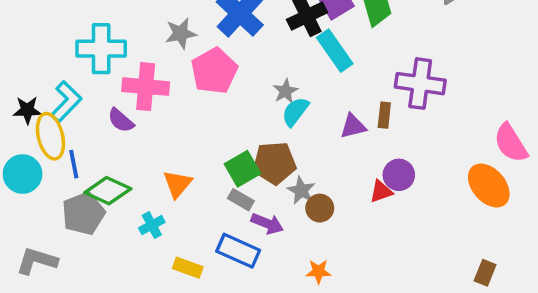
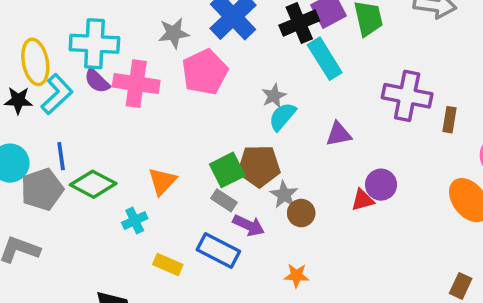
brown rectangle: (384, 115) -> (450, 120), moved
purple semicircle: (121, 120) -> (97, 81), moved
yellow ellipse: (50, 136) -> (35, 62), moved
gray pentagon: (83, 214) -> (42, 189), moved

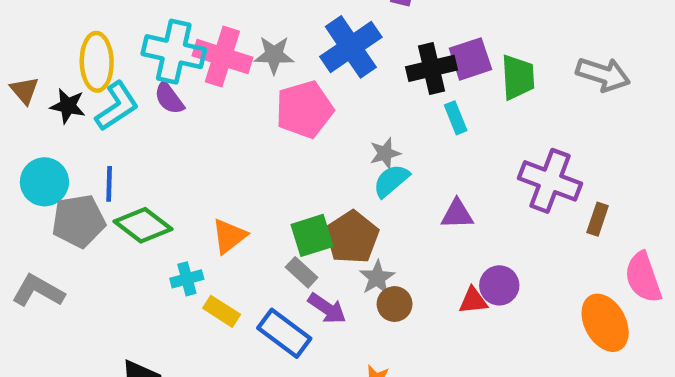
cyan rectangle: (325, 59) -> (456, 118), size x0.6
pink cross: (136, 84) -> (222, 57), moved
brown pentagon: (259, 166) -> (352, 237), turned 30
yellow rectangle: (168, 265) -> (222, 311), moved

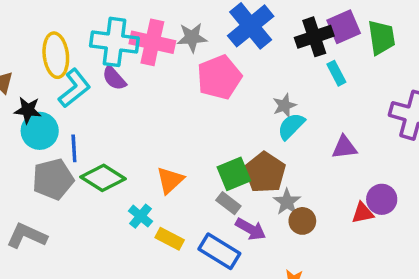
black star: (68, 106) -> (28, 110), moved
cyan circle: (44, 182) -> (40, 131), moved
cyan cross: (187, 279) -> (141, 216), turned -30

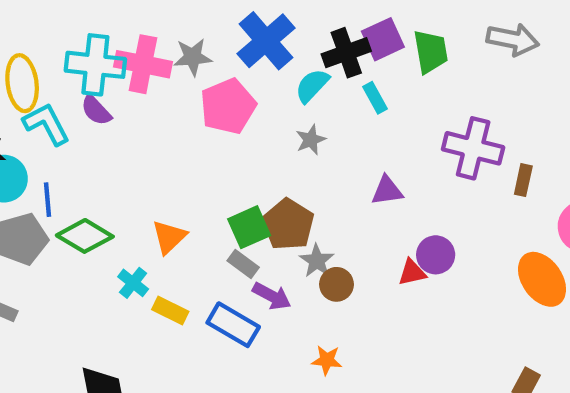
cyan L-shape: (74, 88) -> (46, 124), turned -78
cyan semicircle: (291, 126) -> (312, 86), moved

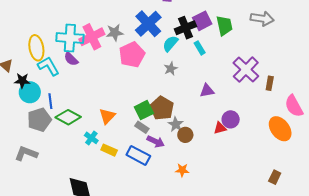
pink cross: (143, 64) -> (92, 37), turned -35
purple cross: (473, 148) -> (246, 70), turned 32

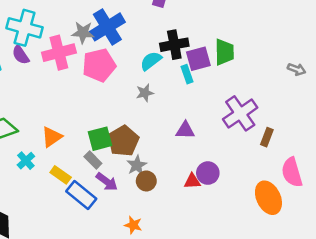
gray arrow: (262, 19) -> (297, 69), moved, size x0.6
purple square: (202, 21) -> (198, 59), moved
blue cross: (148, 24) -> (107, 27), moved
pink cross: (92, 37) -> (59, 53), moved
yellow rectangle: (109, 150) -> (61, 175), moved

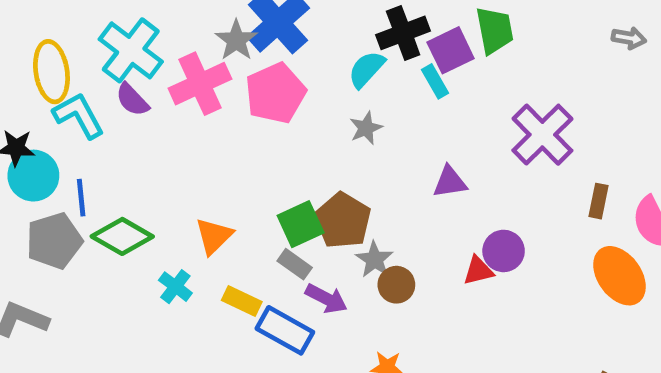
cyan cross: (25, 28) -> (131, 50), turned 32
gray star: (83, 33) -> (236, 40), turned -30
brown rectangle: (267, 137) -> (598, 201), moved

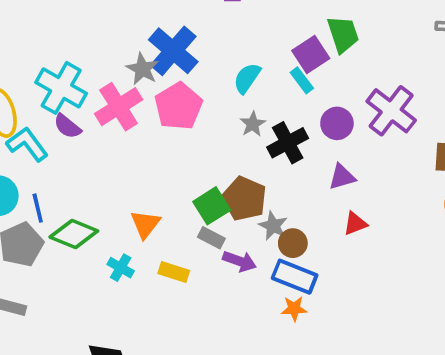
black cross: (403, 33) -> (288, 143), moved
purple triangle: (450, 182) -> (342, 177), moved
purple circle: (504, 251) -> (337, 123), moved
blue rectangle: (285, 330) -> (295, 277), moved

